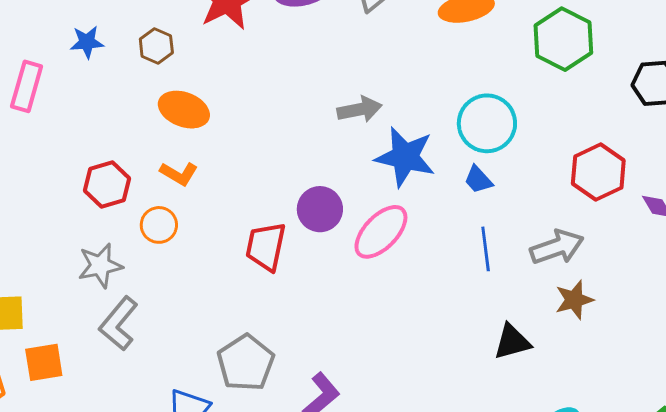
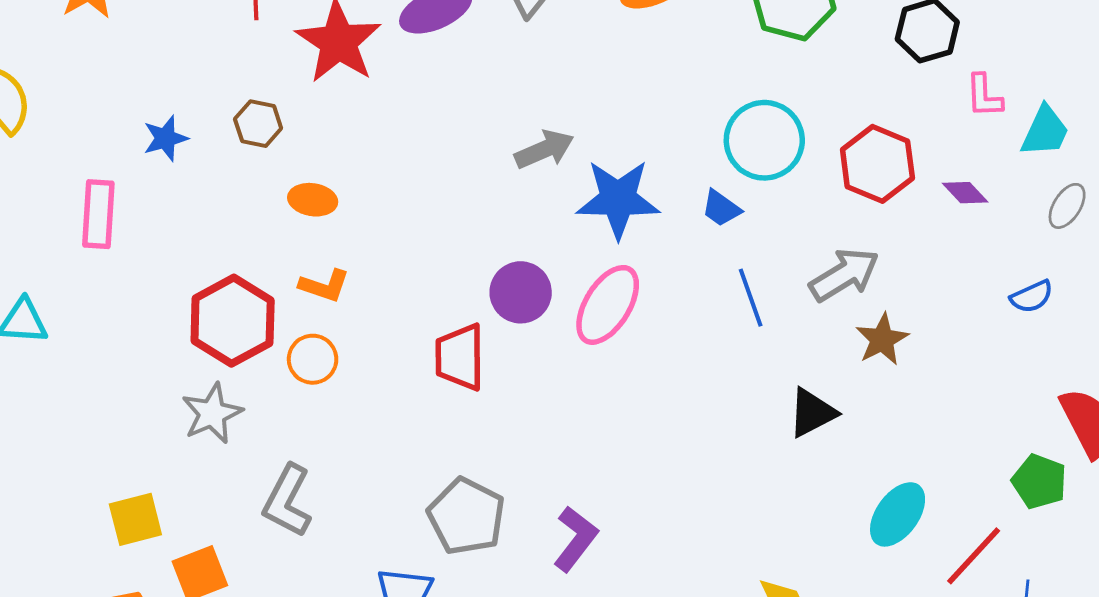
orange ellipse: (184, 110) -> (313, 200), size x0.7
cyan circle: (487, 123) -> (764, 140), moved
red hexagon: (107, 185) -> (233, 321), size x1.4
gray star: (100, 266) -> (212, 413), moved

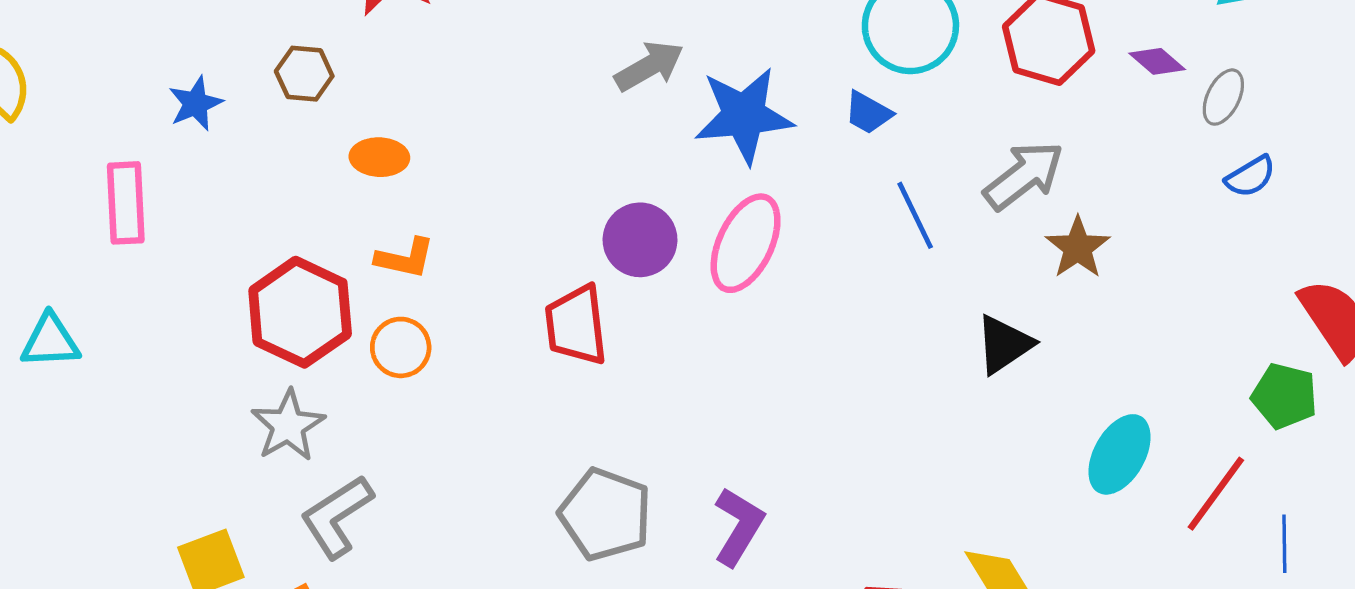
gray ellipse: (1067, 206) -> (1223, 97), moved
gray L-shape: (287, 501) -> (337, 517), moved, turned 36

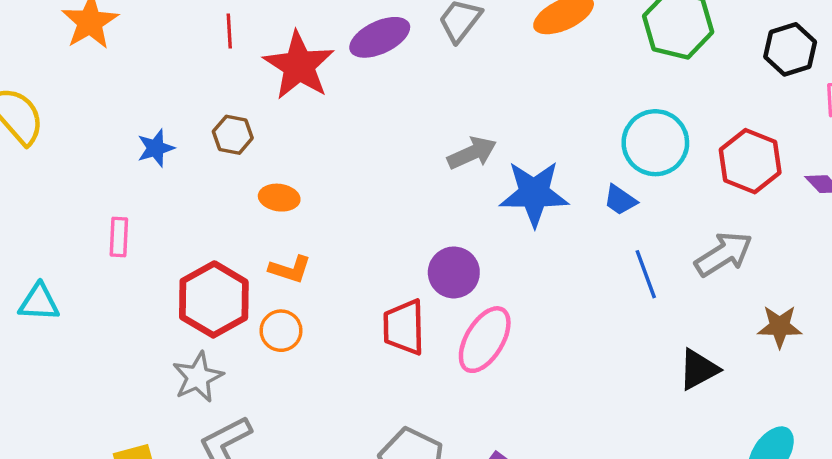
pink rectangle: (126, 203) -> (119, 237), moved, size x0.7
pink ellipse: (746, 243) -> (485, 340), moved
brown star: (1078, 248) -> (780, 326), moved, turned 30

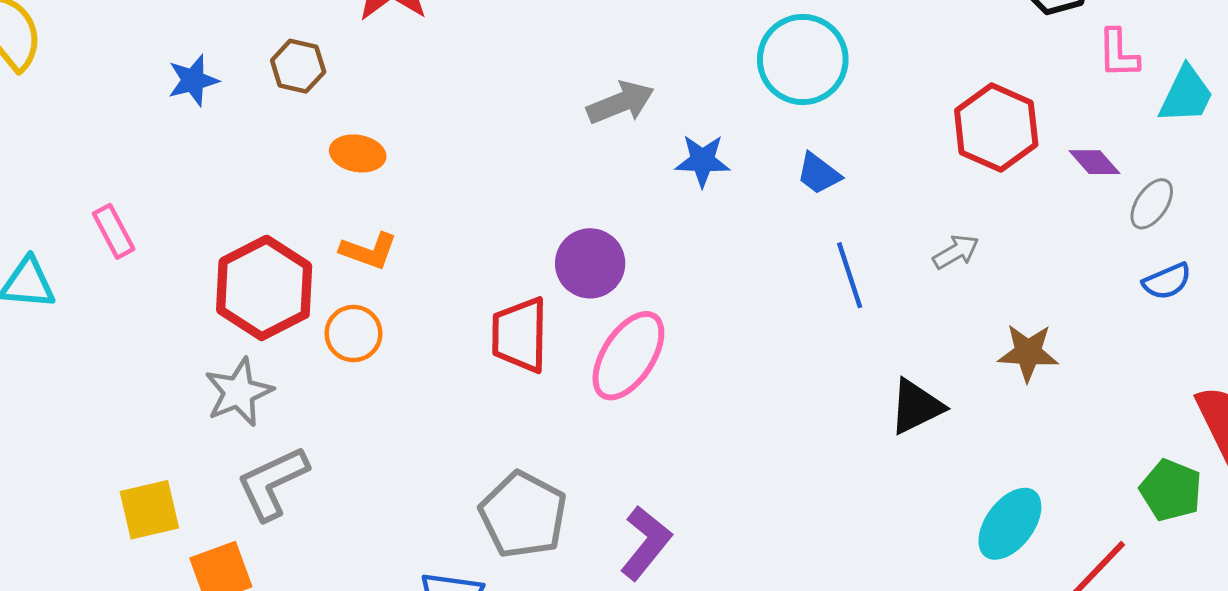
cyan circle: (655, 143) -> (803, 59), moved
blue star: (534, 193) -> (702, 161), size x0.6
pink rectangle: (119, 237) -> (114, 231), moved, turned -33
gray arrow: (724, 254) -> (956, 252), size x0.6

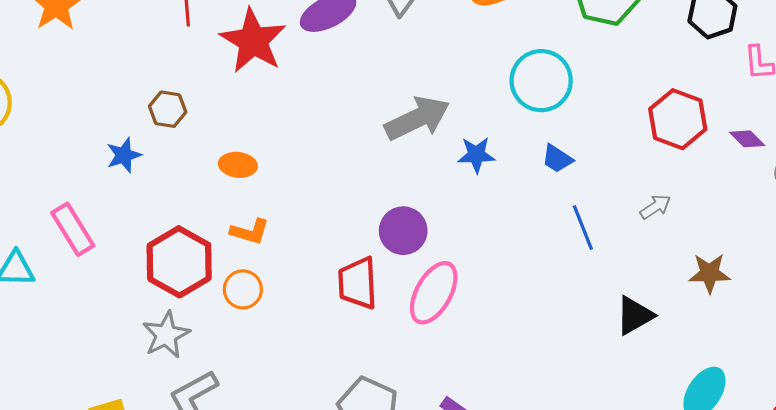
brown hexagon: (298, 66) -> (168, 109), moved
blue star: (193, 80) -> (124, 155), moved
gray arrow: (621, 103) -> (417, 118), size x1.4
pink rectangle: (114, 231) -> (73, 229), size x1.4

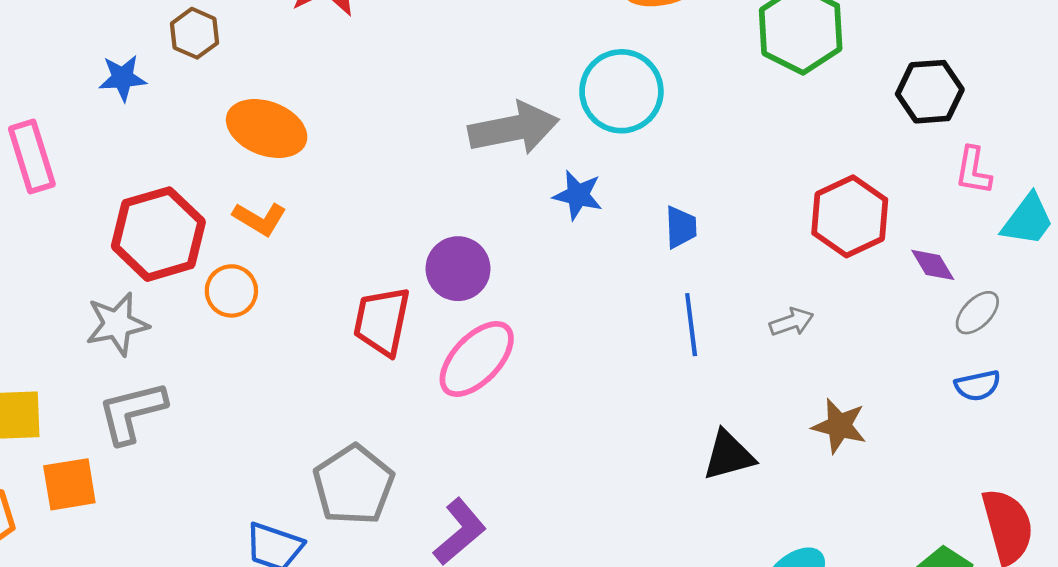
cyan circle: (541, 81) -> (621, 91), moved
blue trapezoid: (557, 159) -> (681, 227), turned -140
orange ellipse: (238, 165) -> (267, 128), size x1.6

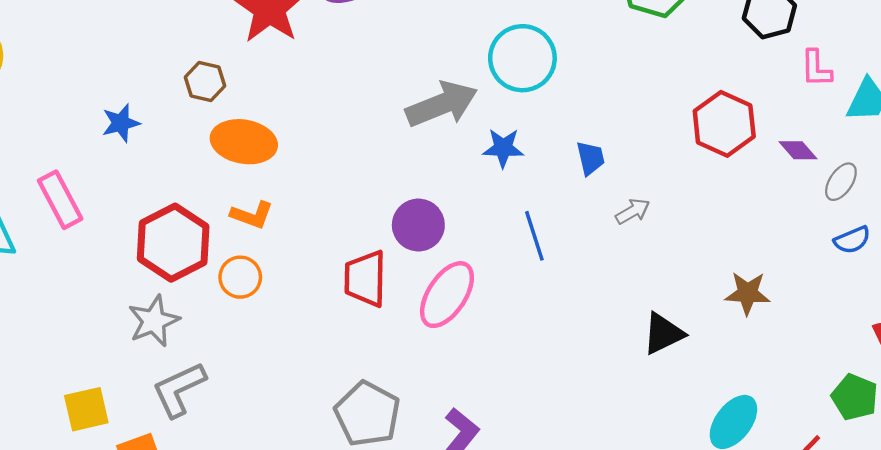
brown hexagon: (195, 33) -> (205, 82), moved
gray arrow: (792, 322) -> (633, 211), moved
blue line: (691, 325) -> (534, 236), moved

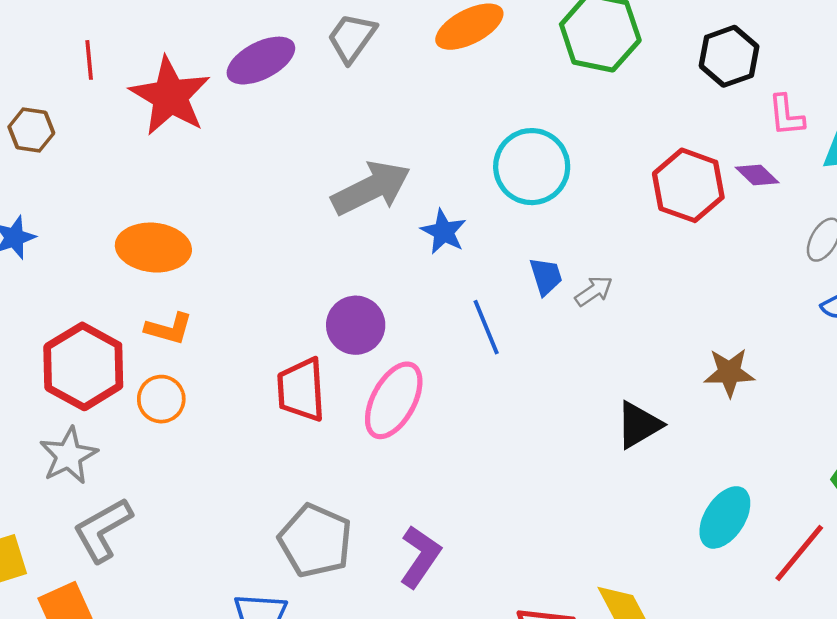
cyan circle: (522, 58) -> (532, 167), moved
brown hexagon: (205, 82) -> (31, 130), moved
blue star: (503, 148) -> (444, 232), turned 30
purple diamond: (798, 150) -> (757, 175), moved
blue trapezoid: (591, 158) -> (546, 276), moved

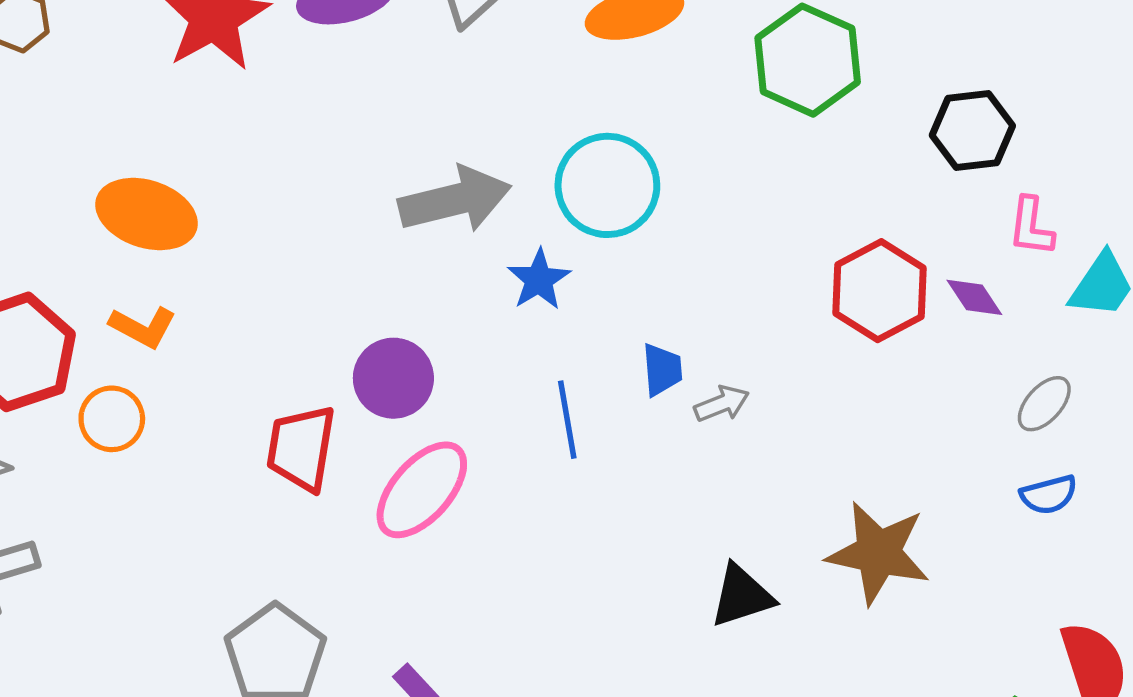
cyan circle: (532, 167) -> (607, 185), moved
brown star: (729, 372) -> (878, 553), size x1.5

